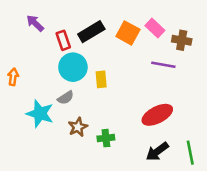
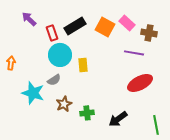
red ellipse: (157, 115) -> (140, 83), moved
black arrow: (157, 151) -> (118, 119), moved

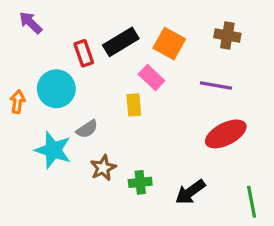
purple arrow: (29, 19) -> (30, 23), moved
pink rectangle: (127, 23) -> (152, 77), moved
brown cross: (149, 33) -> (227, 36), moved
cyan circle: (60, 55) -> (56, 89), moved

